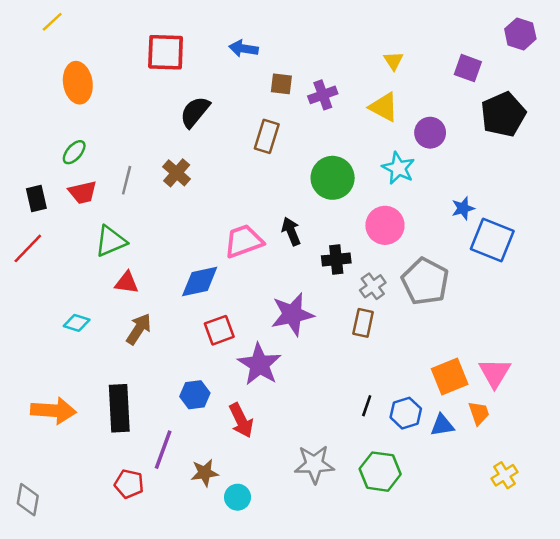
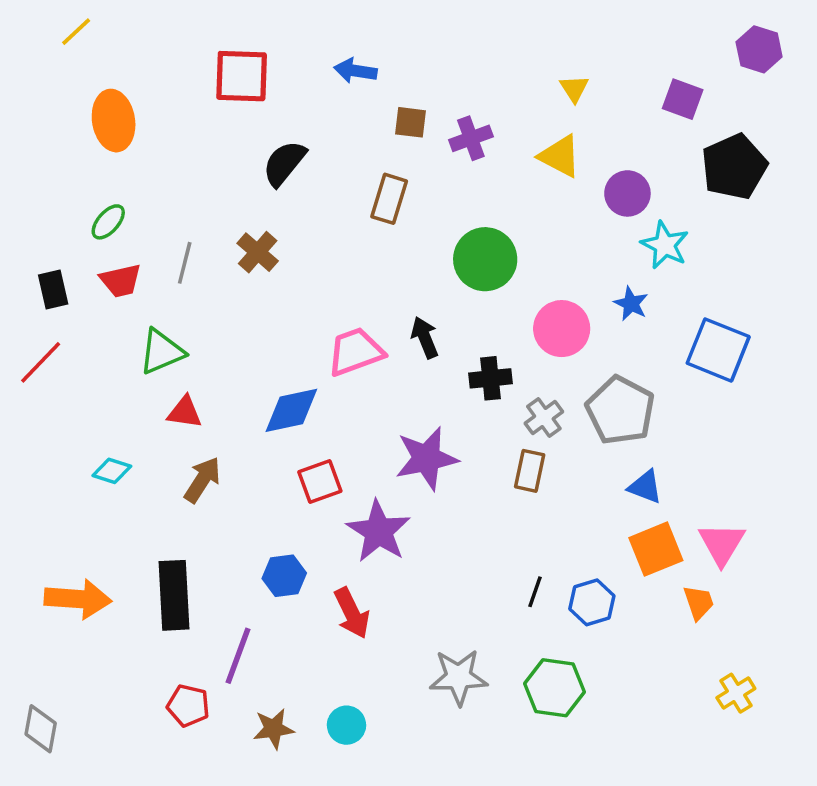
cyan star: (398, 168) -> (665, 245), moved
blue star: (463, 208) -> (631, 304), moved, turned -30
blue triangle: (442, 425) -> (645, 487), moved, turned 30
brown star: (205, 473) -> (274, 729), moved

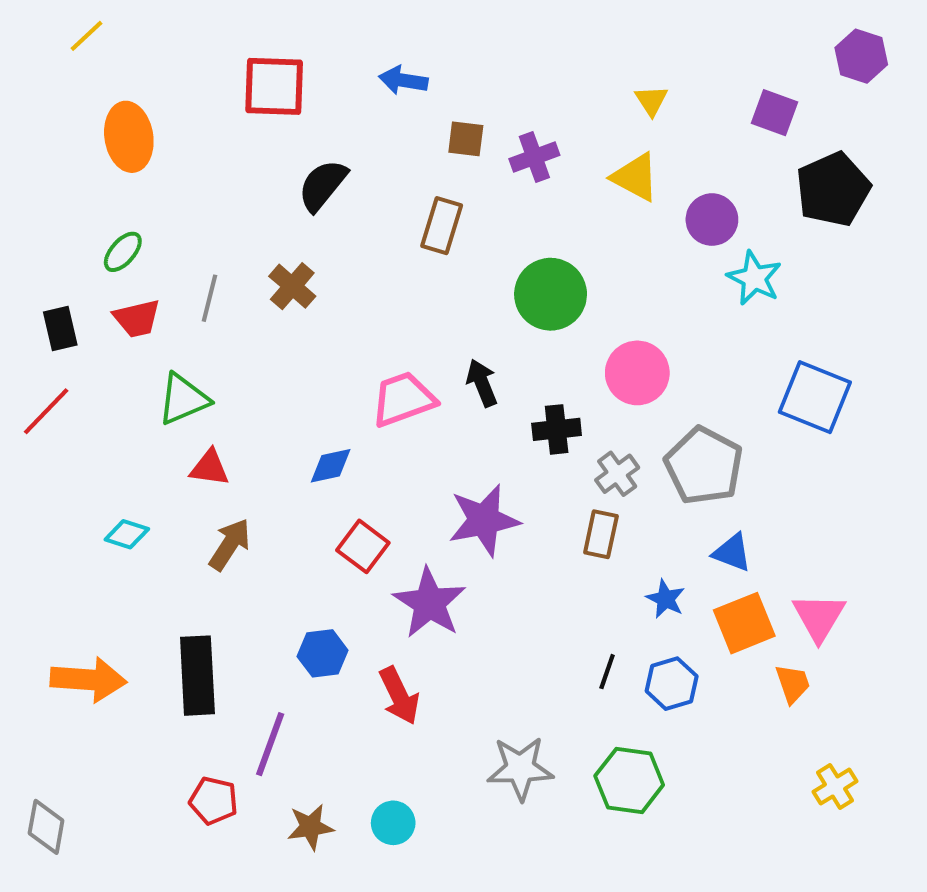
blue star: (631, 304) -> (666, 599), moved
blue diamond: (291, 410) -> (331, 466), size x0.7
red square: (320, 482) -> (363, 546), turned -33

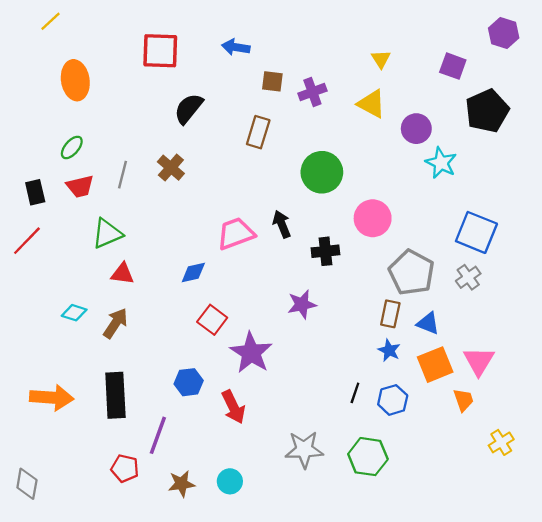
gray cross: (617, 474) -> (468, 277), moved
purple star: (484, 520) -> (302, 304), moved, size x0.7
brown rectangle: (601, 534) -> (390, 314), moved
brown arrow: (230, 544) -> (115, 323), moved
yellow cross: (835, 787) -> (501, 442), moved

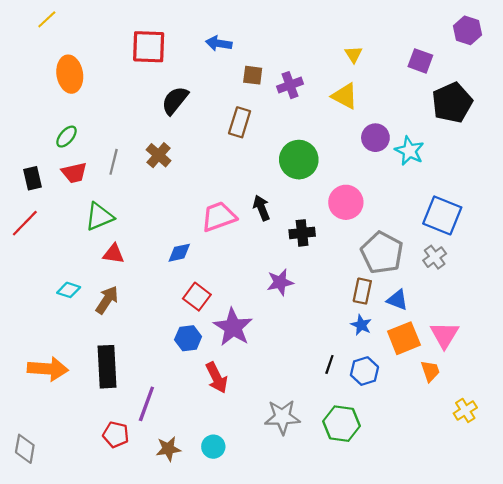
purple circle: (416, 129) -> (375, 138), moved
blue hexagon: (189, 382) -> (188, 338), moved

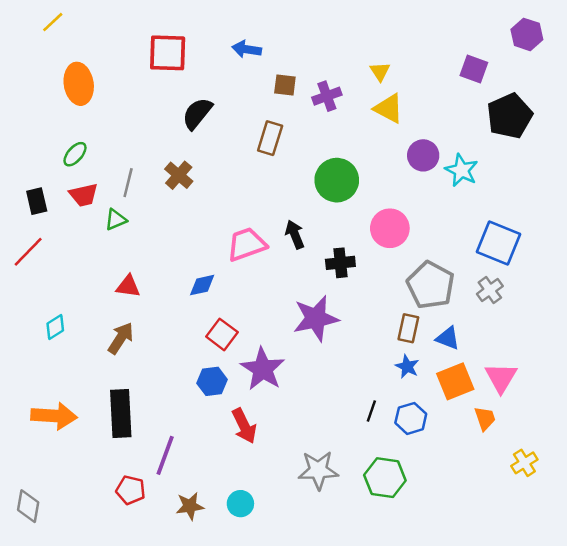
yellow triangle: (354, 54) -> (380, 71), moved
green triangle: (99, 217) -> (116, 220), moved, size x0.7
purple star: (280, 282) -> (316, 318), size x1.5
cyan diamond: (69, 290) -> (55, 327), moved, turned -50

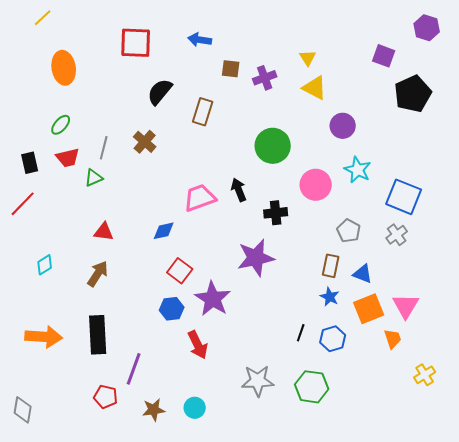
brown rectangle: (270, 138) -> (203, 112), moved
cyan star: (461, 170) -> (358, 170), moved
gray pentagon: (431, 285) -> (349, 231), size x0.6

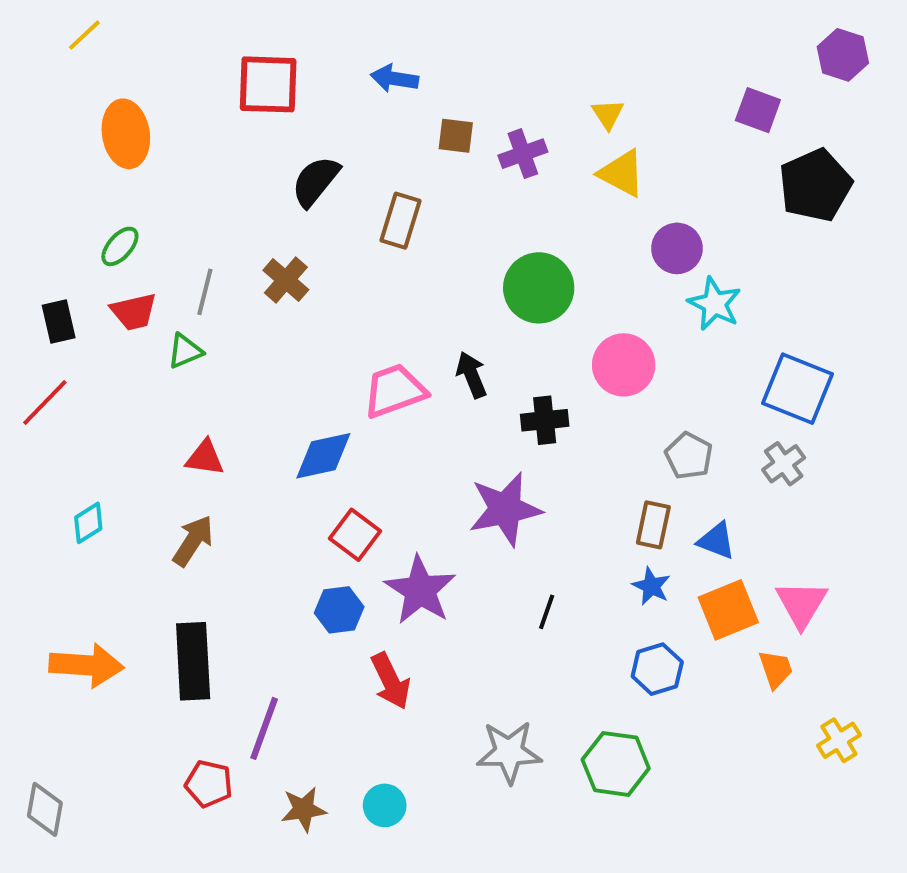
cyan star: (358, 170) -> (714, 304), moved
blue diamond: (164, 231) -> (323, 456), size x1.4
black line: (301, 333) -> (547, 612), moved

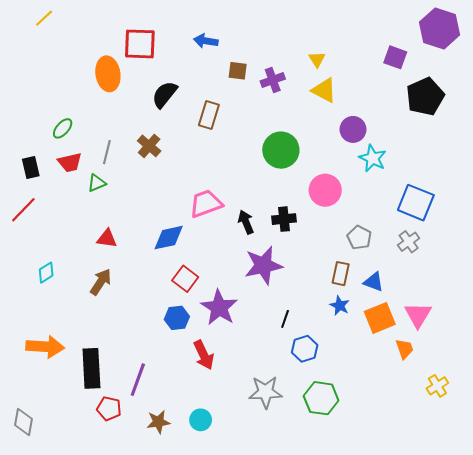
purple hexagon: (843, 55) -> (440, 29), size x1.5
orange ellipse: (126, 134) -> (108, 74), moved
black arrow: (472, 375) -> (246, 222), moved
black rectangle: (193, 661) -> (91, 368), moved
blue hexagon: (657, 669) -> (305, 349), moved

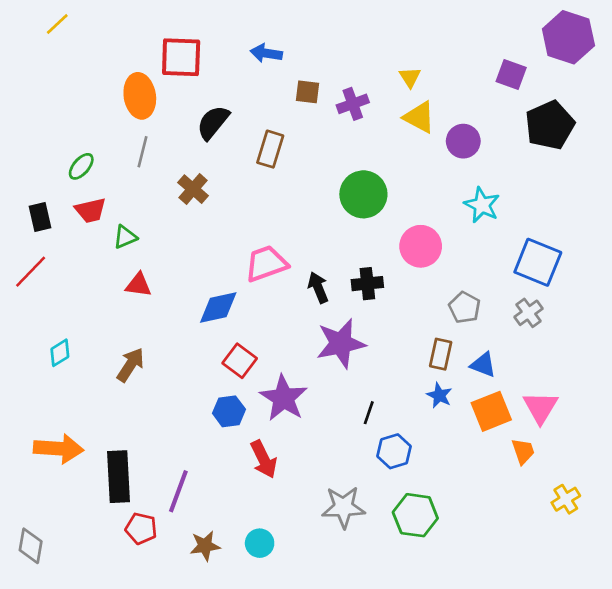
purple circle: (353, 129) -> (463, 141), moved
gray line: (107, 152) -> (142, 152), moved
red triangle: (107, 239) -> (138, 285), moved

